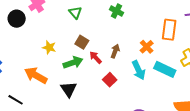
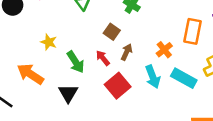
brown square: (82, 42) -> (112, 32), moved
green arrow: (73, 63) -> (76, 62), turned 72
red square: (110, 80) -> (118, 86), size x1.5

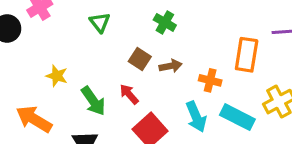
orange cross: (164, 50) -> (210, 80), turned -35
brown arrow: (127, 52) -> (171, 66), moved, turned 56

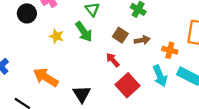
yellow star: (57, 76) -> (56, 36), moved
green arrow: (93, 101) -> (84, 32), moved

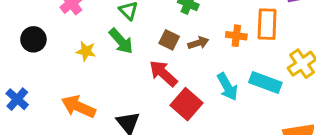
black circle: (27, 13) -> (33, 39), moved
orange cross: (170, 50) -> (236, 36), moved
red arrow: (113, 60) -> (163, 73), size x1.5

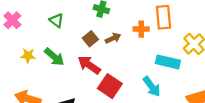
brown square: (169, 40) -> (90, 39), turned 32
green arrow: (121, 41) -> (54, 57), moved
cyan arrow: (227, 87) -> (152, 87), moved

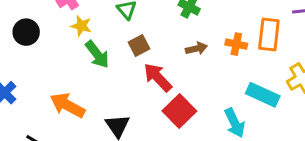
brown square: (90, 39) -> (139, 46), moved
yellow star: (28, 56) -> (81, 26), moved
green arrow: (54, 57) -> (97, 54), moved

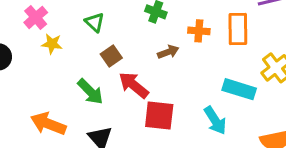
orange cross: (236, 44) -> (199, 31), moved
green arrow: (97, 54) -> (90, 92), moved
red square: (179, 111) -> (159, 115), turned -32

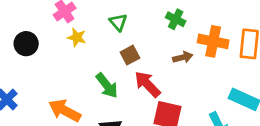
orange cross: (199, 31) -> (213, 41), size x1.5

